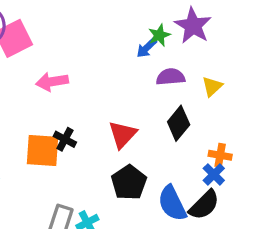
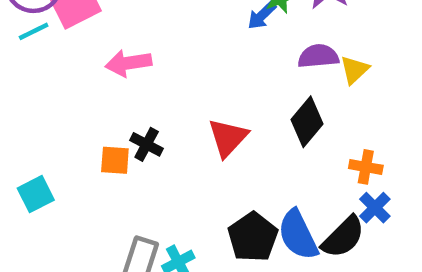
purple semicircle: (171, 77) -> (318, 56), moved
orange square: (42, 150) -> (115, 160), size x0.6
blue cross: (214, 174) -> (375, 208), moved
black pentagon: (129, 182) -> (253, 237), moved

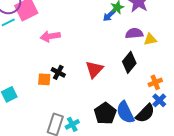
yellow triangle: (354, 70) -> (150, 39), turned 32
orange cross: (366, 167) -> (155, 82), turned -32

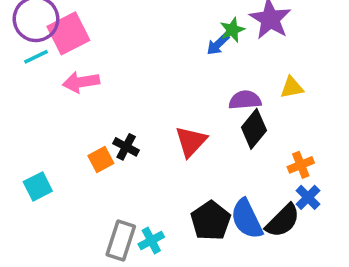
purple semicircle: (134, 33) -> (245, 100), moved
pink arrow: (50, 36) -> (81, 82), moved
orange square: (44, 79) -> (101, 159), turned -32

